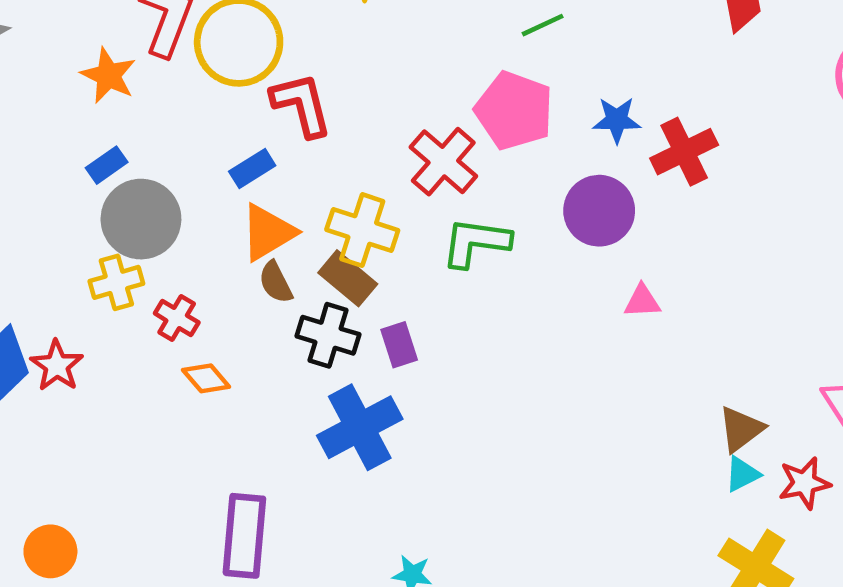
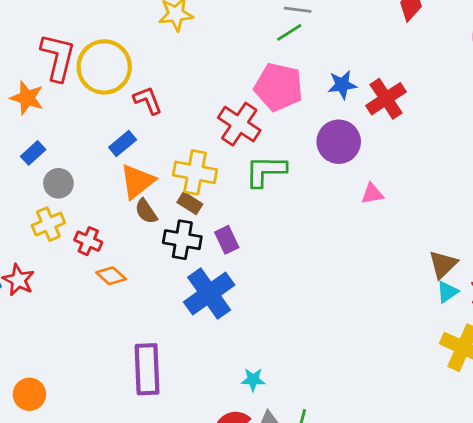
red L-shape: (302, 105) -> (148, 100), size x0.7
gray circle: (141, 219) -> (58, 183), size x0.6
brown rectangle: (348, 278) -> (190, 203), size x0.7

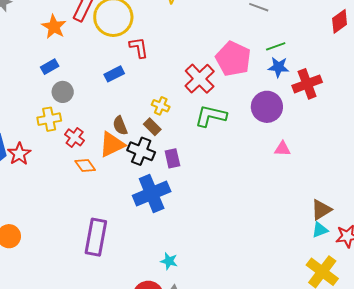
green line: (289, 32) -> (276, 46), moved
yellow cross: (195, 172) -> (161, 106), size x0.6
orange triangle: (137, 181) -> (112, 144), moved

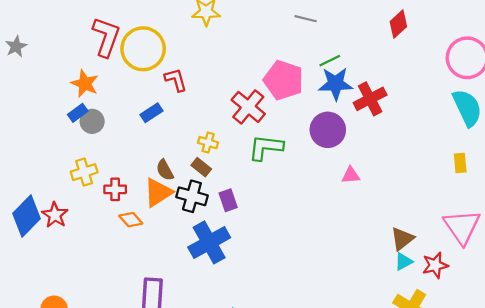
orange star: (54, 27) -> (85, 84), moved
blue star: (278, 67) -> (336, 84), size x1.4
gray circle: (63, 92) -> (92, 121), moved
red cross: (75, 137) -> (115, 189), turned -30

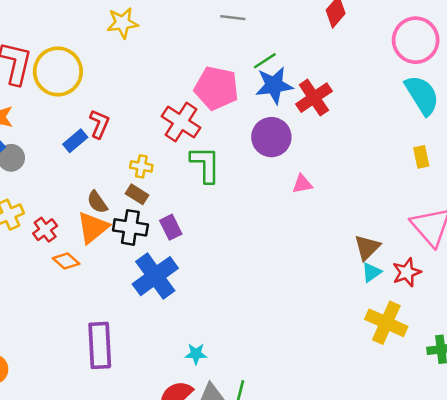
red L-shape: (176, 80) -> (99, 124), moved, turned 45
green L-shape: (266, 147) -> (205, 164), turned 90
red cross: (115, 189) -> (45, 230), turned -30

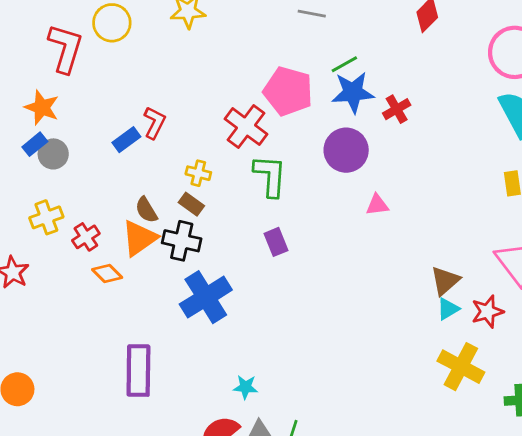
yellow circle: (58, 71) -> (112, 23), moved, size x0.7
red cross: (314, 98) -> (397, 109), size x0.7
purple rectangle: (171, 227) -> (276, 242), moved

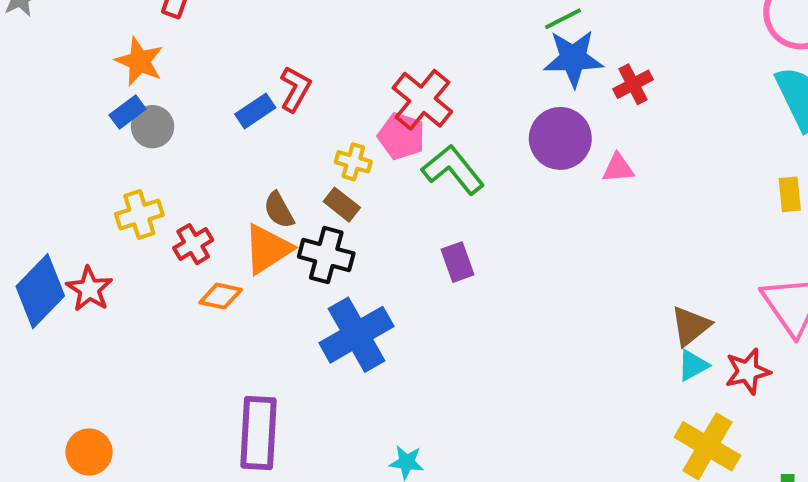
pink pentagon: (288, 91) -> (401, 136), moved, size x0.7
green L-shape: (270, 176) -> (453, 170), turned -45
pink triangle: (377, 205) -> (618, 168), moved
orange diamond: (107, 273) -> (221, 296), turned -36

